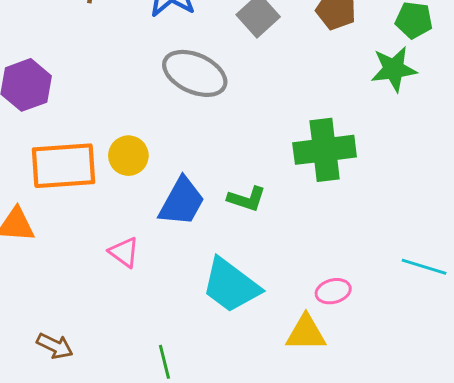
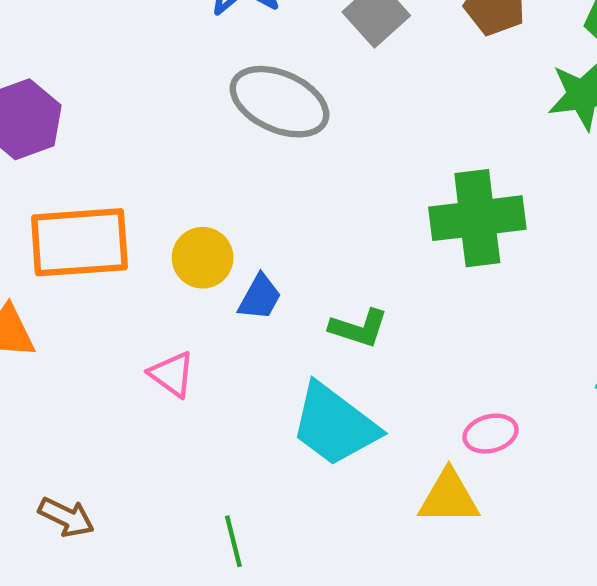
yellow circle: (128, 156) -> (203, 258), moved
green L-shape: (247, 199) -> (359, 328), moved
blue trapezoid: (182, 202) -> (260, 297), size x0.6

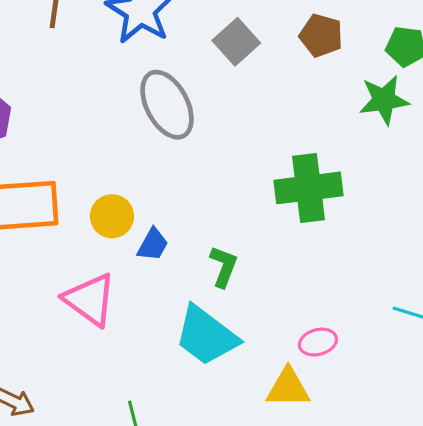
gray ellipse: (280, 102) -> (167, 105), turned 38
green L-shape: (359, 328) -> (224, 267), turned -87
pink triangle: (172, 374) -> (90, 300), size x1.6

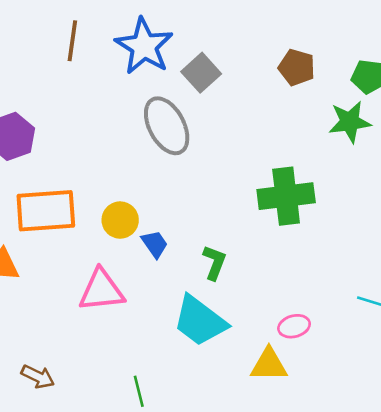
gray square: (236, 42) -> (201, 73), moved
blue trapezoid: (153, 245) -> (155, 244), turned -64
pink triangle: (90, 300) -> (102, 290), turned -42

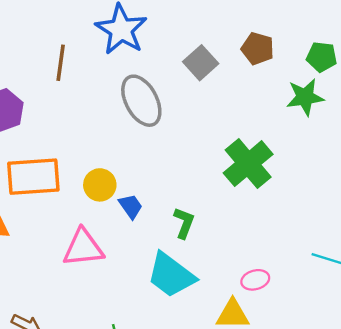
brown line: (72, 41) -> (61, 63), moved
gray square: (201, 73) -> (201, 63), moved
green cross: (286, 196) -> (248, 164), turned -33

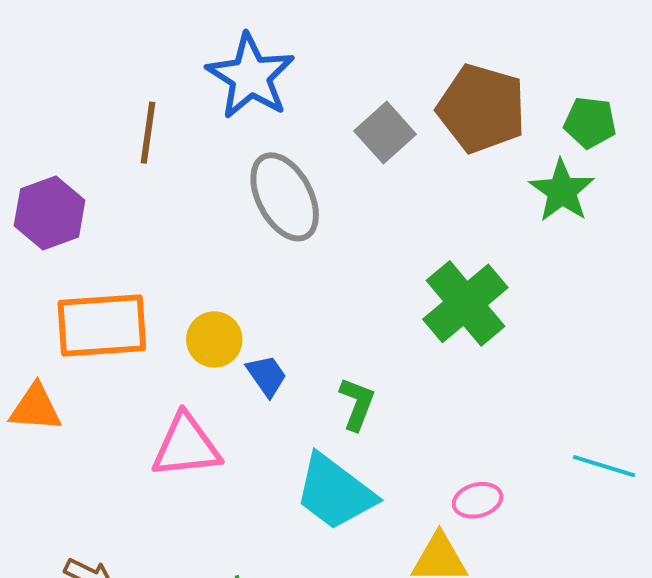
brown pentagon: (258, 48) -> (482, 108), size x1.6
green star: (305, 97) -> (562, 191), turned -30

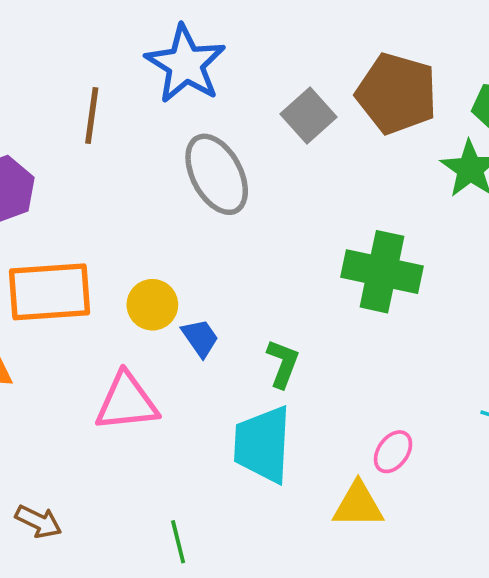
green cross: (465, 303) -> (382, 272), turned -38
cyan trapezoid: (335, 492) -> (263, 444), turned 56
pink ellipse: (478, 500) -> (393, 452), turned -39

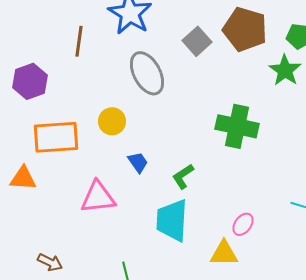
yellow circle: (152, 305) -> (112, 121), moved
green L-shape: (283, 364) -> (183, 176), turned -144

